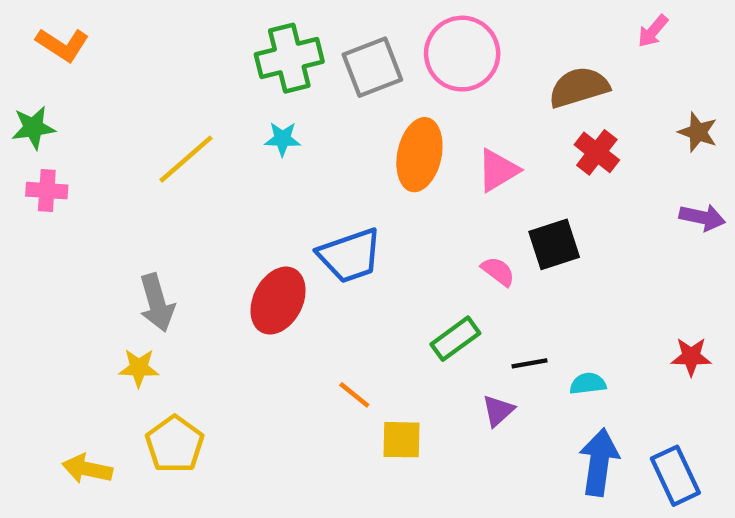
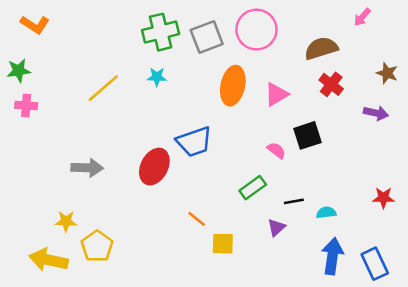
purple arrow: (702, 217) -> (376, 113), moved
gray arrow: (157, 303) -> (87, 168), turned -72
yellow star: (139, 368) -> (66, 221), moved
yellow arrow: (87, 469) -> (49, 260), size x1.4

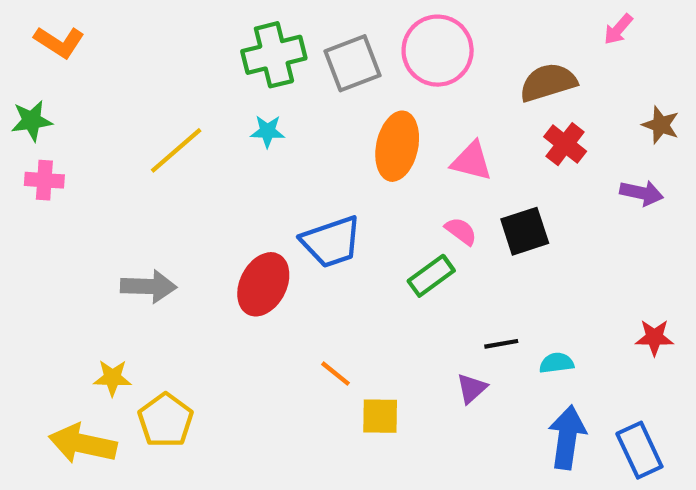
pink triangle: (276, 94) -> (472, 161), turned 45
pink semicircle: (276, 150) -> (461, 231), moved
green rectangle: (253, 188) -> (431, 276), moved

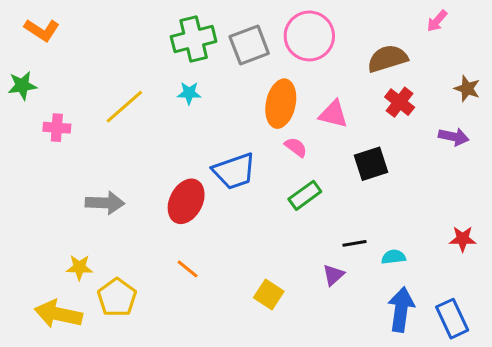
pink cross: (44, 180) -> (57, 128), moved
pink semicircle: (461, 231) -> (296, 147), moved
orange line: (336, 374) -> (188, 269), moved
yellow square: (380, 416) -> (269, 294), turned 32

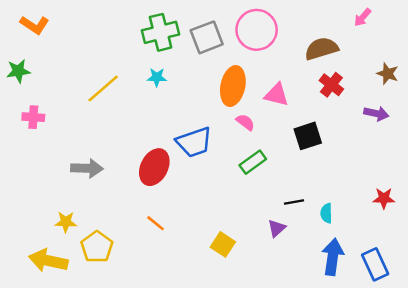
pink cross: (57, 128) -> (33, 117), moved
cyan semicircle: (394, 257) -> (326, 213), turned -84

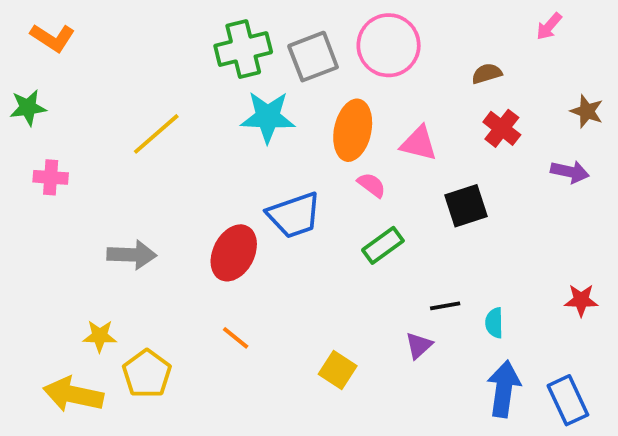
brown semicircle: (321, 49) -> (487, 74), size x0.6
cyan star: (157, 77) -> (268, 117), moved, size x1.8

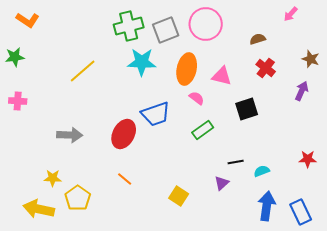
purple arrow: (570, 172) -> (302, 91), turned -78
pink cross: (51, 177) -> (18, 101), moved
cyan semicircle: (494, 323) -> (262, 171), turned 70

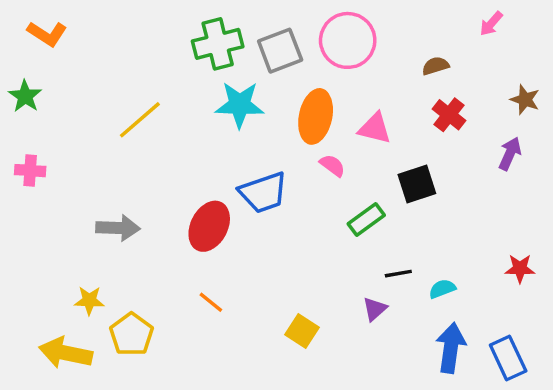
green star: (15, 57) -> (25, 96), turned -30
green rectangle: (203, 130) -> (366, 219), moved

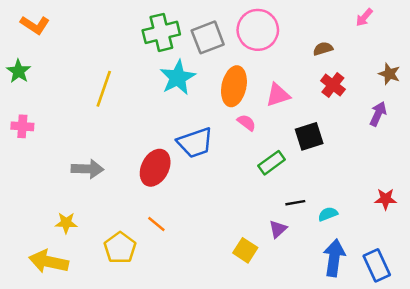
cyan star: (240, 105) -> (178, 77), turned -30
yellow line: (140, 120) -> (104, 89), turned -30
pink triangle: (375, 128) -> (278, 95), turned -32
yellow square: (302, 331) -> (245, 250), moved
yellow pentagon: (131, 334) -> (120, 248), moved

